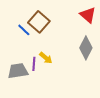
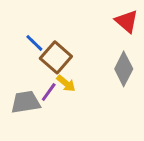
brown square: (39, 22) -> (56, 57), moved
purple line: (34, 64) -> (49, 92), turned 32

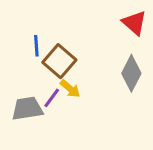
blue line: (34, 43) -> (36, 46), turned 42

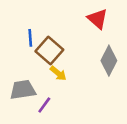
red triangle: (134, 23) -> (98, 19), moved
purple line: (52, 98) -> (44, 105), moved

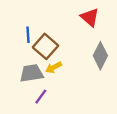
yellow arrow: (58, 73) -> (54, 67), turned 112
gray trapezoid: (23, 90) -> (31, 73), moved

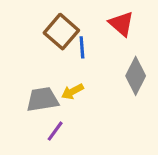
blue line: (28, 35) -> (82, 47), moved
brown square: (45, 46) -> (61, 32), moved

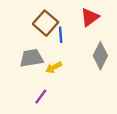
red triangle: (121, 24) -> (90, 17), turned 42
gray trapezoid: (42, 99) -> (31, 58), moved

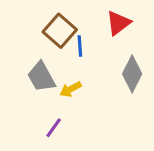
gray trapezoid: (31, 58) -> (41, 77), turned -110

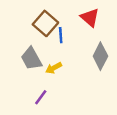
red triangle: (118, 23) -> (90, 18), turned -42

